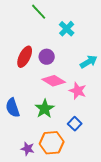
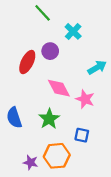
purple circle: (47, 57) -> (50, 51), moved
pink diamond: (54, 81) -> (59, 88), turned 30
blue square: (75, 124) -> (82, 135), turned -32

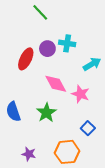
cyan cross: (73, 31) -> (67, 43), moved, turned -35
blue square: (82, 135) -> (88, 128), moved, turned 32
orange hexagon: (57, 156) -> (67, 152), moved

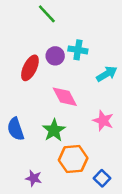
pink star: (81, 94) -> (103, 121), moved
blue square: (88, 128) -> (102, 178), moved
orange hexagon: (67, 152) -> (73, 159), moved

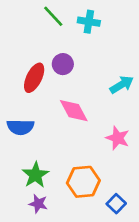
cyan cross: (78, 50) -> (89, 22), moved
blue semicircle: (16, 129) -> (20, 127), moved, turned -70
green star: (54, 130) -> (35, 175), moved

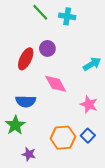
blue semicircle: (20, 127) -> (26, 101), moved
green star: (35, 175) -> (15, 125), moved
blue square: (116, 204) -> (88, 136), moved

